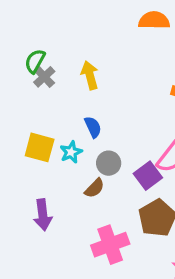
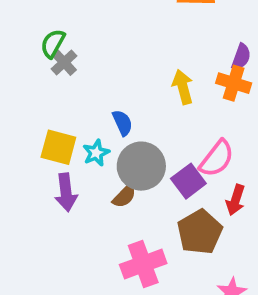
yellow arrow: (90, 75) -> (183, 87), moved
gray circle: (109, 163) -> (141, 166), size x1.6
purple arrow: (43, 215) -> (66, 192), moved

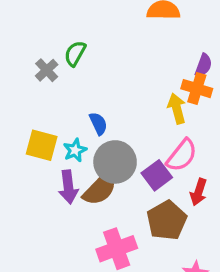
green semicircle: (53, 44) -> (75, 54), moved
yellow arrow: (183, 87) -> (177, 109), moved
purple arrow: (66, 192) -> (68, 187), moved
brown semicircle: (124, 196) -> (100, 189), size x1.6

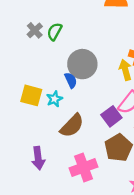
gray cross: (47, 70) -> (35, 30), moved
gray circle: (115, 162) -> (82, 64), moved
purple arrow: (68, 187) -> (38, 158), moved

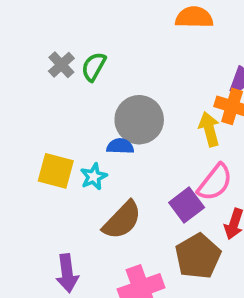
blue semicircle: (71, 80) -> (120, 146), turned -63

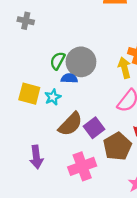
gray cross: (61, 65) -> (26, 21), moved, turned -35
green semicircle: (94, 67) -> (57, 61), moved
purple square: (187, 205) -> (94, 128), moved

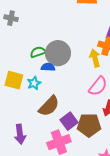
green semicircle: (57, 61) -> (38, 52), turned 42
purple square: (94, 128) -> (69, 121), moved
brown pentagon: (117, 146) -> (89, 125), turned 30

